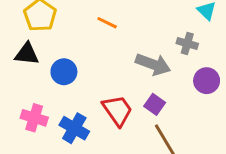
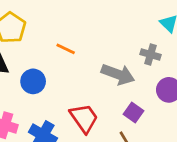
orange line: (107, 23) -> (66, 49), moved
purple square: (155, 104) -> (133, 113), moved

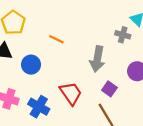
gray cross: (150, 55) -> (123, 35), moved
gray arrow: (118, 74) -> (97, 59), turned 80

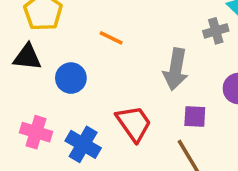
gray cross: (123, 35) -> (216, 31), turned -32
purple square: (109, 89) -> (195, 116), turned -32

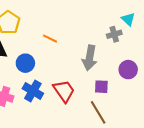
blue cross: (83, 144) -> (33, 91), moved

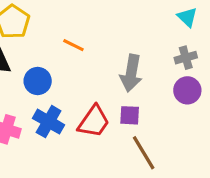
gray cross: (114, 34) -> (186, 58), moved
purple square: (101, 87) -> (130, 115), moved
red trapezoid: (64, 91) -> (94, 122), turned 70

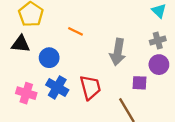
purple square: (130, 115) -> (139, 83), moved
red trapezoid: (94, 122) -> (90, 87), turned -50

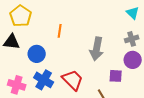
orange line: (75, 31) -> (60, 31), turned 72
red trapezoid: (90, 87) -> (73, 80), turned -30

